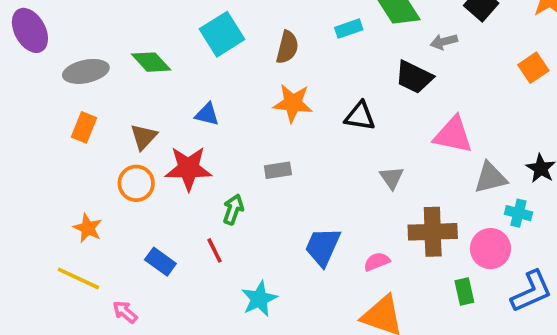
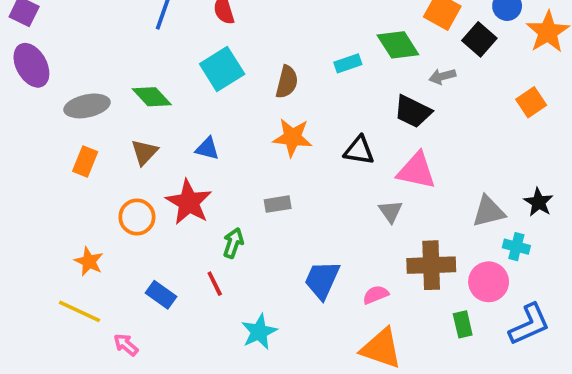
pink triangle: (453, 135) -> (416, 171), moved
brown triangle: (144, 137) -> (144, 152), moved
red star: (188, 168) -> (189, 202), turned 30

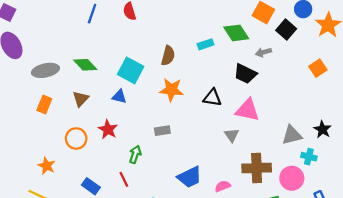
cyan square: (222, 69) -> (131, 70), moved, turned -30
red star: (189, 202) -> (108, 129), size x0.7
blue trapezoid: (322, 280) -> (190, 177), turned -140

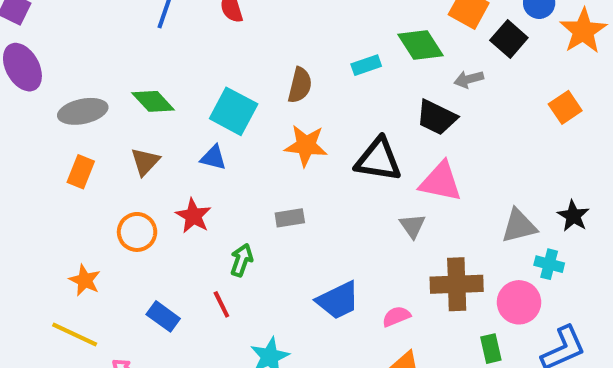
black triangle: (212, 98) -> (378, 160), size x1.4

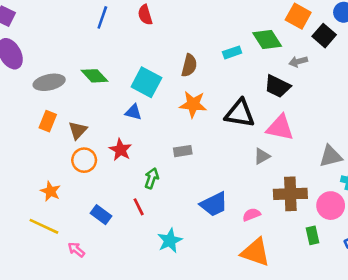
brown triangle: (145, 162) -> (78, 130), moved
gray triangle: (412, 226) -> (262, 156), turned 36

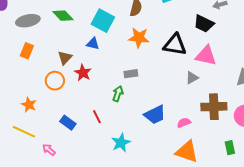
brown triangle: (78, 130) -> (65, 58), moved
green arrow: (152, 178) -> (118, 94), moved
green rectangle: (312, 235) -> (230, 148), moved

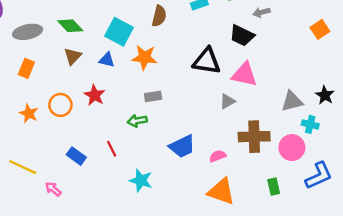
orange star: (139, 38) -> (145, 57), moved
brown triangle: (65, 58) -> (73, 56), moved
green arrow: (118, 94) -> (137, 121), turned -119
orange star: (29, 105) -> (29, 113), moved
cyan star: (121, 143) -> (141, 180), turned -30

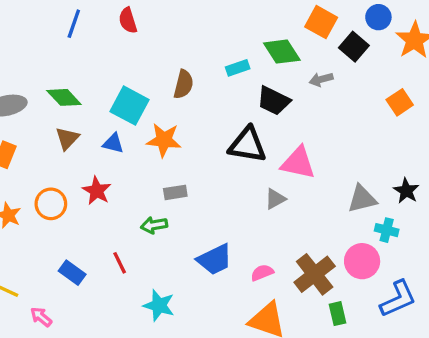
black trapezoid: (242, 35) -> (274, 101), moved
brown cross: (254, 137) -> (315, 274), moved, turned -36

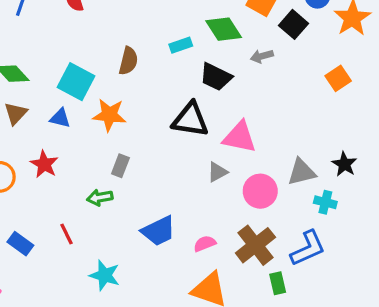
gray rectangle: (175, 192) -> (120, 166), turned -60
pink circle: (362, 261) -> (260, 191), moved
blue L-shape: (398, 299) -> (308, 248), moved

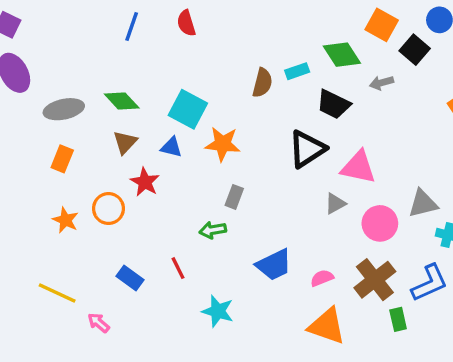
brown semicircle: (128, 61) -> (262, 83), moved
black triangle: (190, 120) -> (307, 149), turned -42
red star: (44, 164) -> (145, 182), moved

